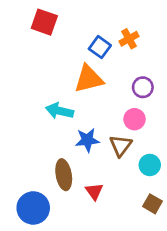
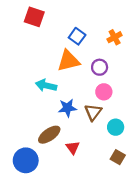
orange cross: (129, 39) -> (115, 37), moved
purple circle: (143, 87) -> (100, 67), moved
brown ellipse: (64, 175) -> (49, 135), turned 65

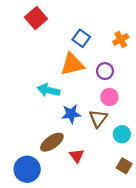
red square: (34, 17) -> (36, 18), turned 30

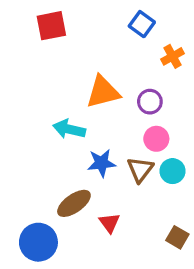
red square: (36, 18) -> (51, 26), turned 30
blue square: (81, 38) -> (142, 24), moved
cyan circle: (122, 134) -> (173, 171), moved

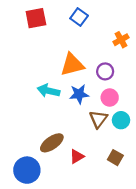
blue square: (142, 24) -> (79, 17), moved
blue star: (101, 163) -> (79, 94), moved
red triangle: (110, 223) -> (77, 156), turned 35
brown square: (177, 237) -> (115, 158), moved

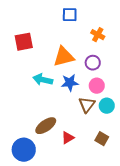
blue square: (79, 17) -> (70, 15), turned -35
red square: (36, 18) -> (24, 42), moved
orange cross: (121, 40) -> (98, 35), moved, turned -32

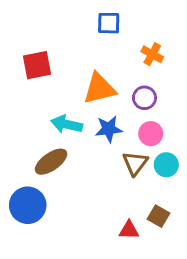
brown ellipse: (46, 126) -> (51, 162), moved
red triangle: (68, 138) -> (129, 230), moved, turned 32
blue circle: (24, 150) -> (28, 205), moved

